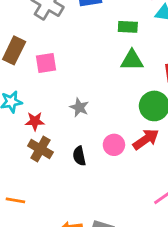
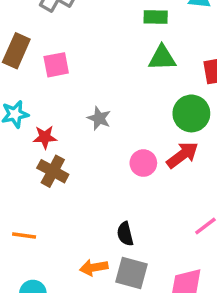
black semicircle: (79, 156) -> (125, 234), moved

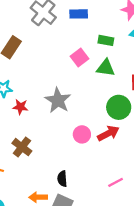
pink square: (56, 65) -> (80, 58), moved, turned -36
gray star: (99, 118) -> (58, 100), size x1.6
brown cross: (53, 171) -> (22, 147), moved

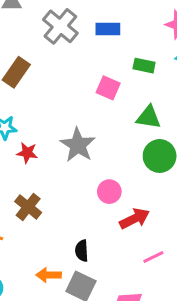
pink square: (80, 58) -> (108, 88), turned -30
green triangle: (106, 68) -> (148, 117), moved
red arrow: (108, 133) -> (135, 219), moved

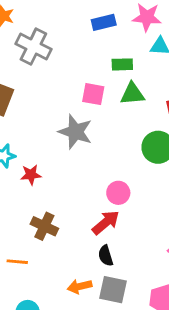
blue rectangle: (108, 29) -> (104, 22), moved
green triangle: (148, 117) -> (132, 94), moved
gray star: (78, 145) -> (75, 132), moved
red arrow: (135, 219) -> (106, 222), moved

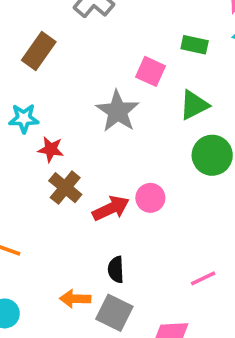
green triangle: (132, 94) -> (194, 105), moved, turned -36
red arrow: (106, 222) -> (111, 208), moved
brown cross: (44, 226) -> (65, 188), moved

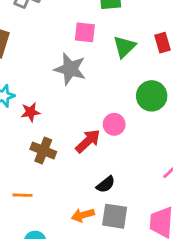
green circle: (212, 155) -> (152, 96), moved
brown cross: (65, 188) -> (43, 150), moved
black semicircle: (116, 270) -> (106, 184), turned -108

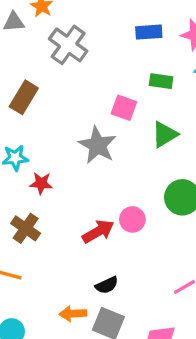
brown cross: (43, 150) -> (26, 228), moved

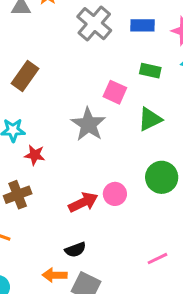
gray cross: (68, 45) -> (94, 24), moved
brown cross: (26, 228) -> (18, 195), turned 30
black semicircle: (107, 285) -> (75, 250), moved

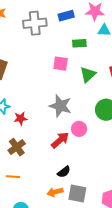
gray cross: (94, 24) -> (35, 23), turned -30
gray star: (88, 124) -> (60, 106), moved

